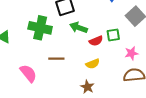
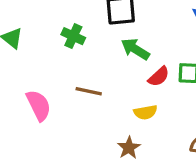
green cross: (40, 28) -> (73, 36), size x0.6
red semicircle: (96, 41) -> (159, 77), turned -32

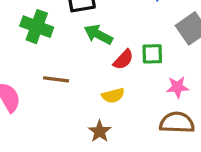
green cross: (73, 36) -> (37, 27), size x1.4

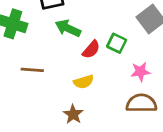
green square: (152, 54) -> (117, 43), turned 30

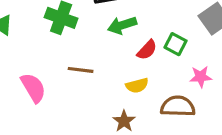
green arrow: (68, 28) -> (122, 25), turned -45
brown semicircle: (141, 103) -> (178, 106), moved

